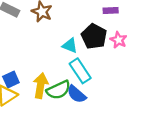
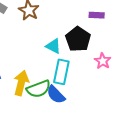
pink star: (118, 40) -> (103, 61), moved
cyan rectangle: (80, 71) -> (61, 72), turned 40

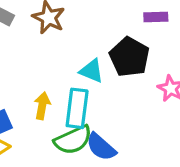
cyan rectangle: (61, 72) -> (77, 108), moved
yellow arrow: (21, 83) -> (42, 106), moved, size x0.7

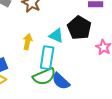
yellow arrow: (42, 106) -> (28, 42), moved

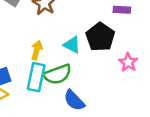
cyan rectangle: (47, 58) -> (36, 77), moved
green semicircle: (44, 77) -> (57, 74), moved

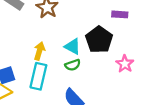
green semicircle: (57, 74) -> (73, 65), moved, size x0.6

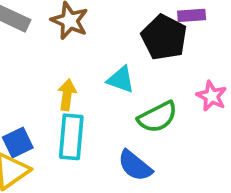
black pentagon: (99, 40) -> (164, 37), moved
green semicircle: (73, 65) -> (158, 117), moved, size x1.5

